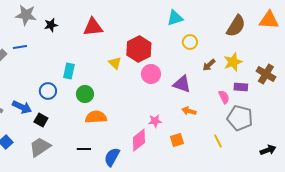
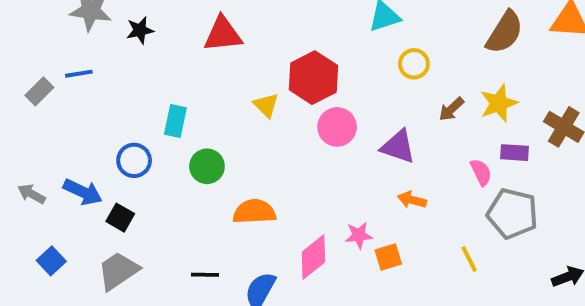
orange semicircle: (96, 117) -> (254, 212), moved
pink star: (155, 121) -> (359, 235), moved

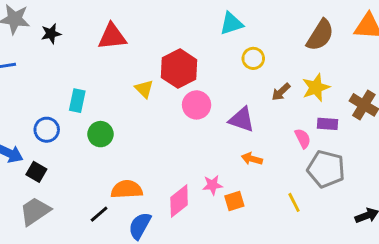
orange semicircle: (254, 212) -> (127, 189), moved
black line: (205, 275) -> (99, 214), turned -42

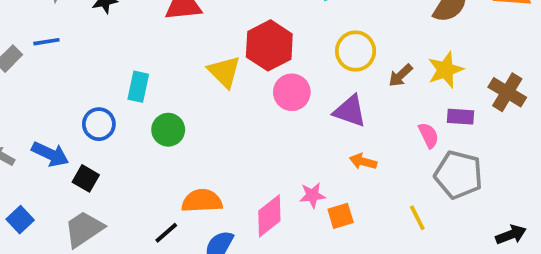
yellow circle: (253, 58) -> (356, 51), moved, size x1.4
yellow triangle: (144, 89) -> (224, 72), size x1.4

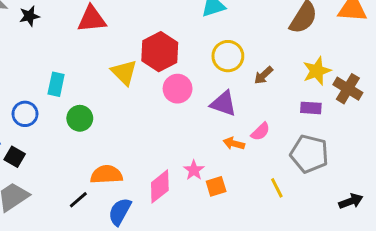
yellow star: (445, 70) -> (317, 71), moved
pink semicircle: (429, 135) -> (260, 132), moved, turned 72
pink star: (312, 195) -> (194, 170), turned -30

